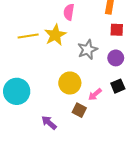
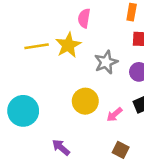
brown square: (79, 110) -> (121, 150), moved

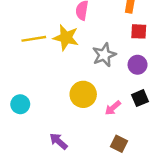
yellow star: (68, 45) -> (66, 38), turned -30
cyan circle: (23, 111) -> (20, 104), size x0.6

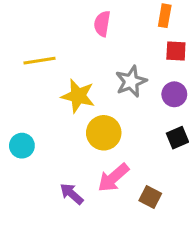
yellow star: (66, 38) -> (78, 96), moved
pink arrow: (113, 108) -> (113, 178), moved, size x1.5

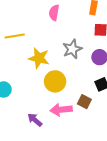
pink arrow: (113, 178) -> (61, 110), turned 35
brown square: (150, 197) -> (84, 102), moved

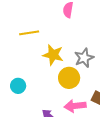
gray star: (72, 49) -> (84, 58), moved

